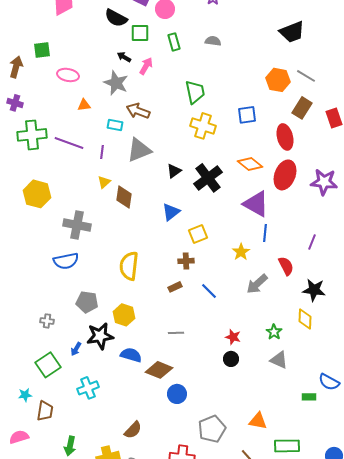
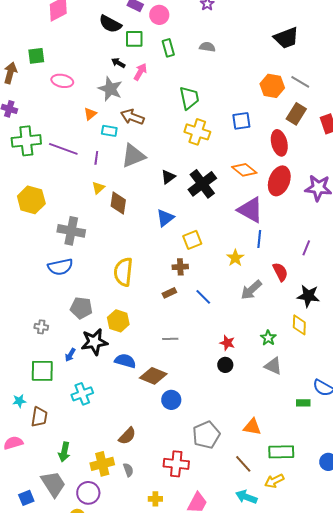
orange triangle: (84, 105) -> (90, 114), moved, turned -32
green square: (48, 365) -> (42, 371), turned 35

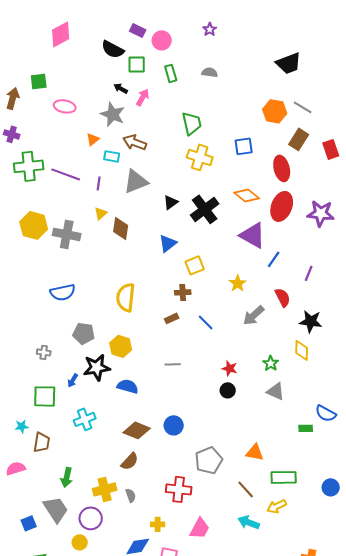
gray cross: (71, 231) -> (67, 234), moved
blue line: (259, 239) -> (274, 259), moved, turned 30
brown diamond: (153, 376) -> (137, 430), moved

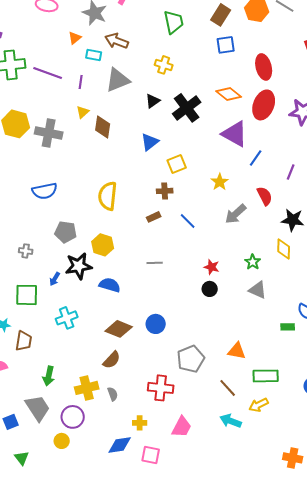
brown rectangle: (299, 139) -> (221, 15), moved
yellow cross: (200, 157) -> (164, 65), moved, size x0.7

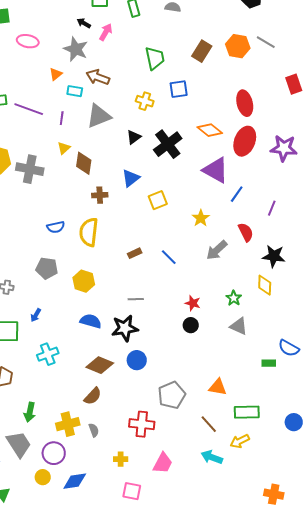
blue square: (226, 45) -> (179, 89), moved
blue semicircle: (45, 191) -> (56, 227), moved, size x0.7
brown cross: (165, 191) -> (100, 195), moved
black star: (79, 266) -> (125, 328), moved
blue diamond: (120, 445) -> (75, 481), moved

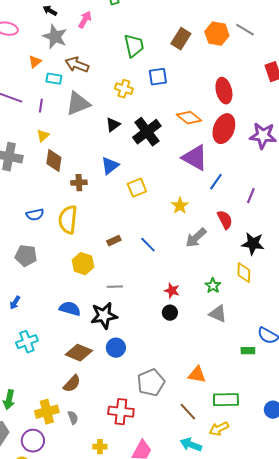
black arrow: (84, 23) -> (50, 11), moved
brown diamond: (84, 163) -> (54, 161), moved
yellow hexagon: (84, 281) -> (83, 264), moved

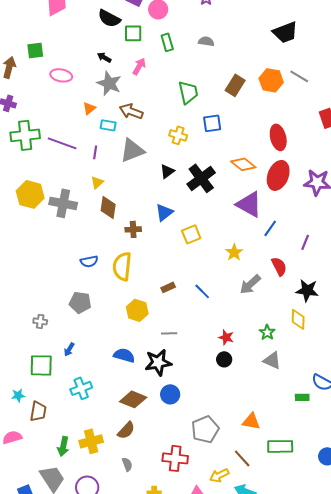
yellow cross: (47, 412) -> (91, 441), moved
yellow arrow: (219, 429) -> (219, 475), moved

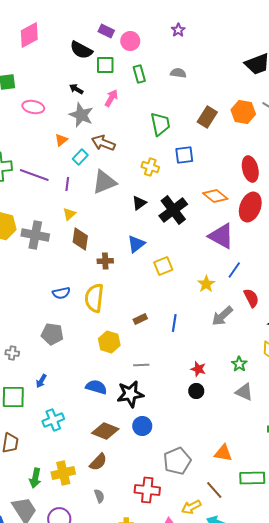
cyan rectangle: (108, 125) -> (80, 157), turned -56
blue line: (270, 228) -> (234, 270), moved
blue line: (202, 291) -> (174, 323), turned 54

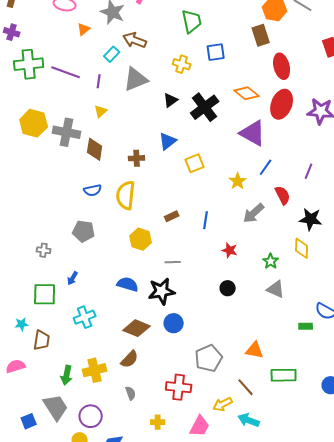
brown rectangle: (207, 117) -> (261, 35), moved, turned -50
orange triangle: (61, 140) -> (84, 29), moved
brown diamond: (80, 239) -> (95, 149), moved
red star: (198, 369) -> (230, 250), moved

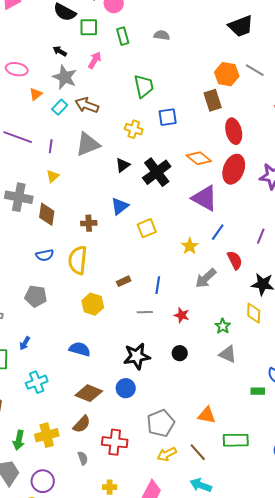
cyan rectangle: (112, 54) -> (60, 107), moved
gray line: (173, 262) -> (145, 312), moved
black star: (162, 291) -> (137, 356), moved
red cross: (179, 387) -> (115, 442), moved
yellow arrow: (223, 404) -> (167, 454), moved

